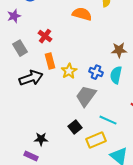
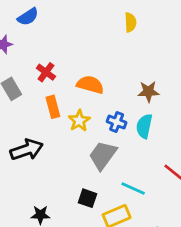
orange semicircle: (82, 14) -> (90, 85), moved
black arrow: (31, 78) -> (27, 150), moved
black square: (75, 127) -> (87, 198), turned -32

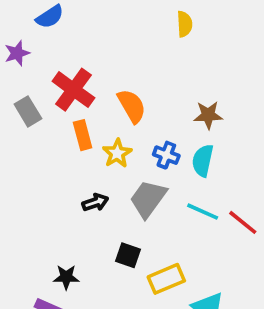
red cross: (46, 72) -> (73, 90), size x1.6
orange semicircle: (90, 85) -> (132, 106), turned 44
black arrow: (27, 150) -> (95, 202), moved, size x0.6
cyan line: (133, 188) -> (203, 212), moved

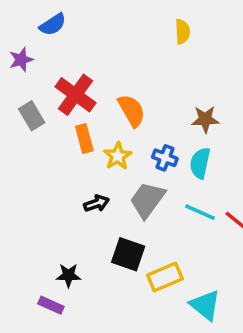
black square: (128, 255) -> (128, 254), size x1.4

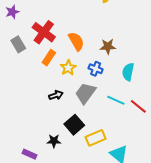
brown star: (205, 119) -> (108, 46), moved
orange rectangle: (84, 139) -> (49, 58), turned 49
cyan semicircle: (200, 163) -> (128, 72), moved
black square: (128, 254) -> (74, 125), turned 30
black star: (68, 275) -> (54, 141), moved

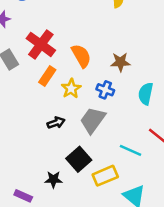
cyan line: (116, 100) -> (130, 150), moved

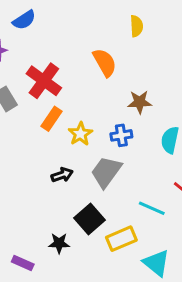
orange semicircle: (81, 56) -> (105, 63), moved
blue cross: (105, 90) -> (121, 135), turned -30

